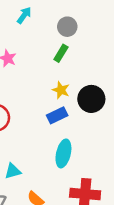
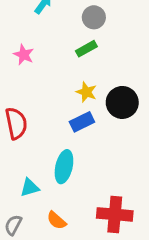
green rectangle: (61, 53) -> (86, 49), turned 30
cyan ellipse: (63, 153) -> (64, 167), moved

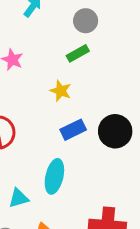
yellow star: (86, 92) -> (61, 91), moved
black circle: (122, 102) -> (115, 131), moved

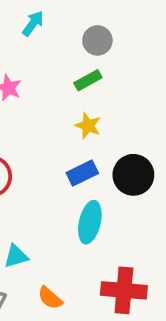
yellow star: (61, 91) -> (88, 126), moved
cyan ellipse: (54, 176) -> (90, 222), moved

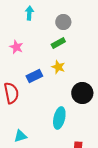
cyan arrow: (33, 23) -> (29, 13), turned -32
blue rectangle: (82, 173) -> (34, 76), moved

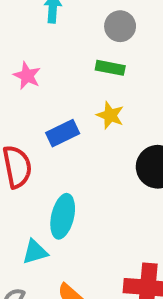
green rectangle: (58, 43) -> (110, 68), turned 40
cyan ellipse: (59, 118) -> (63, 216), moved

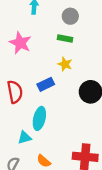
pink star: (27, 76) -> (20, 43), size x1.5
blue rectangle: (63, 133) -> (46, 84), moved

